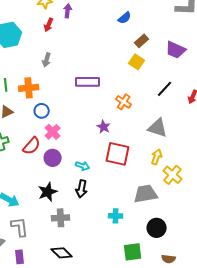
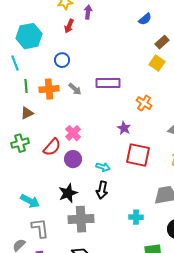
gray arrow: (47, 60) -> (75, 89), moved, turned -64
blue circle: (42, 111) -> (62, 60), moved
gray cross: (61, 218) -> (81, 219), size x1.4

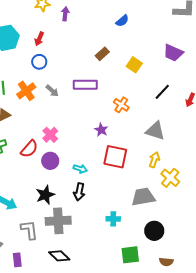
red arrow: (69, 26) -> (39, 39), moved
brown rectangle: (162, 42) -> (102, 54), moved
orange cross: (49, 89) -> (26, 91), turned -30
gray L-shape: (40, 228) -> (29, 230), moved

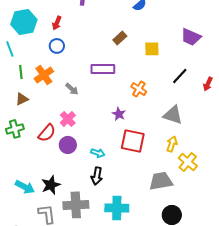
yellow square: (134, 65) -> (152, 49), turned -35
gray arrow: (52, 91) -> (72, 89), moved
black star: (45, 195) -> (51, 185), moved
cyan cross: (113, 219) -> (117, 208), moved, size x1.6

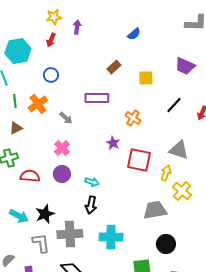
red arrow: (57, 23) -> (51, 40), moved
gray triangle: (173, 115) -> (179, 150), moved
red semicircle: (47, 133) -> (30, 176), moved, turned -126
red square: (133, 141) -> (139, 160), moved

